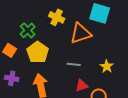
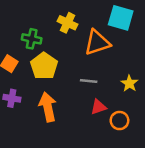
green cross: (28, 30) -> (32, 39), turned -35

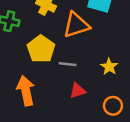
yellow pentagon: (44, 66) -> (41, 49), moved
orange circle: (119, 121) -> (113, 106), moved

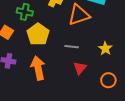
yellow pentagon: (41, 49) -> (38, 34), moved
red triangle: (78, 91) -> (80, 68), turned -32

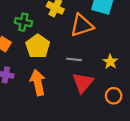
red triangle: (80, 68) -> (83, 83), size x1.5

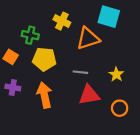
yellow pentagon: (38, 46) -> (44, 59), turned -30
red triangle: (83, 83) -> (89, 95), turned 40

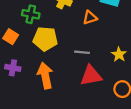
orange triangle: (88, 38) -> (90, 18), size x0.6

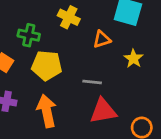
yellow star: (119, 54) -> (133, 59), moved

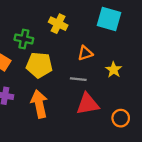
orange triangle: (102, 39) -> (85, 53), moved
yellow star: (133, 59) -> (114, 70), moved

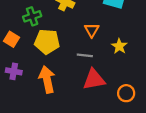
green cross: (24, 39) -> (32, 16), turned -30
orange triangle: (85, 53) -> (92, 30), turned -42

